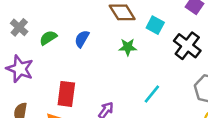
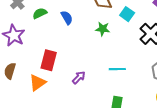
blue semicircle: (82, 39) -> (67, 18), turned 112
cyan line: (152, 94) -> (117, 69), turned 42

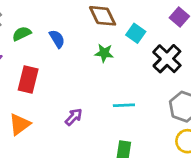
red rectangle: (49, 60) -> (28, 79), moved

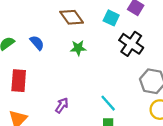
cyan square: (136, 33) -> (111, 18), moved
cyan line: (124, 105) -> (108, 103), moved, turned 60

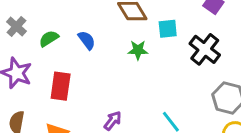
cyan square: (111, 18) -> (168, 29), moved, turned -35

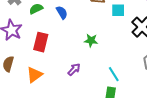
green star: (138, 50) -> (91, 41), moved

